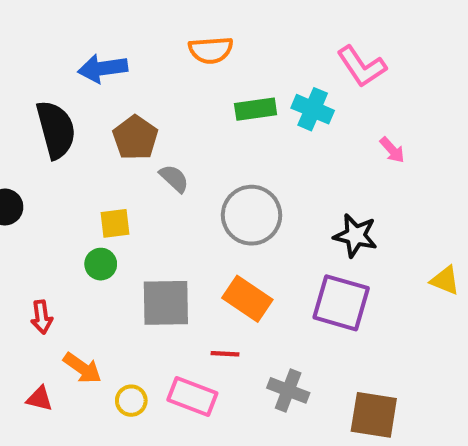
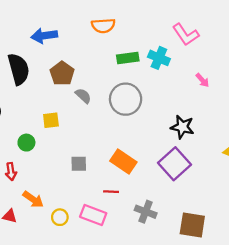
gray circle: (252, 215) -> (126, 99), moved
green circle: (101, 264) -> (26, 143), moved
gray square: (166, 303) -> (79, 164), size x0.6
purple square: (341, 303) -> (175, 164), turned 32

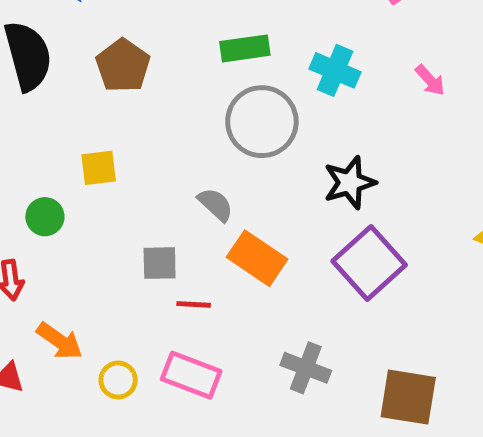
green rectangle: (128, 58) -> (245, 48), moved
cyan cross: (159, 58) -> (335, 70), moved
gray semicircle: (83, 96) -> (216, 205), moved
black star: (182, 127) -> (350, 183), moved, turned -30
red line: (111, 192) -> (194, 304), moved

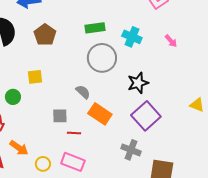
gray cross: (306, 368) -> (131, 150), moved

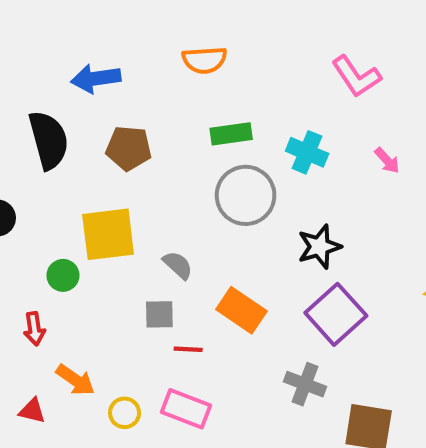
brown pentagon: (45, 35) -> (129, 148), turned -30
yellow square: (35, 77) -> (108, 234), size x1.8
gray semicircle: (83, 92) -> (178, 265), moved

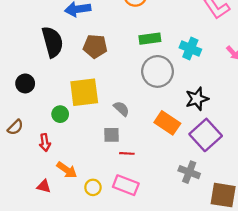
orange rectangle: (241, 310) -> (167, 123), moved

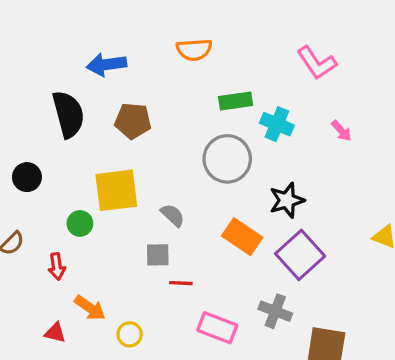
green rectangle: (150, 39) -> (236, 101), moved
pink rectangle: (126, 185) -> (217, 328), moved

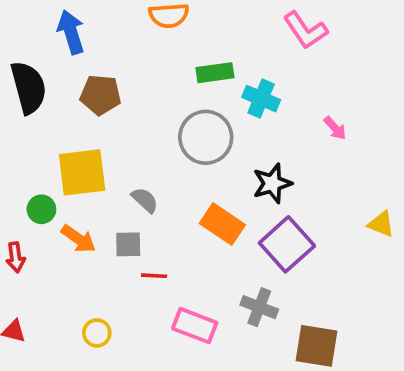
blue arrow: (106, 65) -> (71, 32), turned 81
pink arrow: (341, 131) -> (335, 128), moved
orange arrow: (90, 308) -> (78, 239), moved

